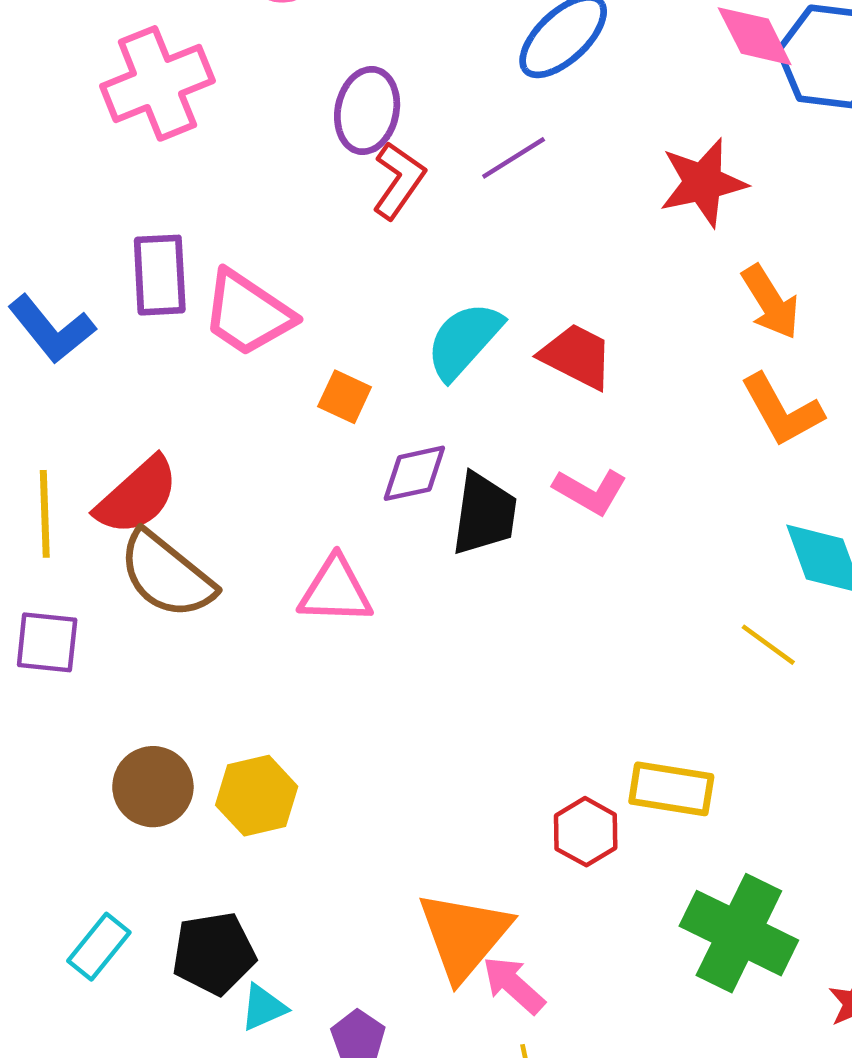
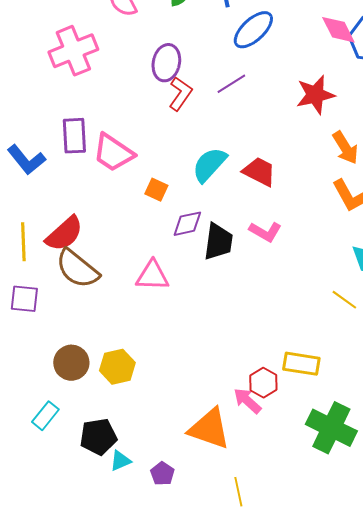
orange triangle: (464, 935) -> (209, 429), turned -51
cyan rectangle: (99, 947) -> (45, 416), moved
pink arrow: (514, 985) -> (247, 401), moved

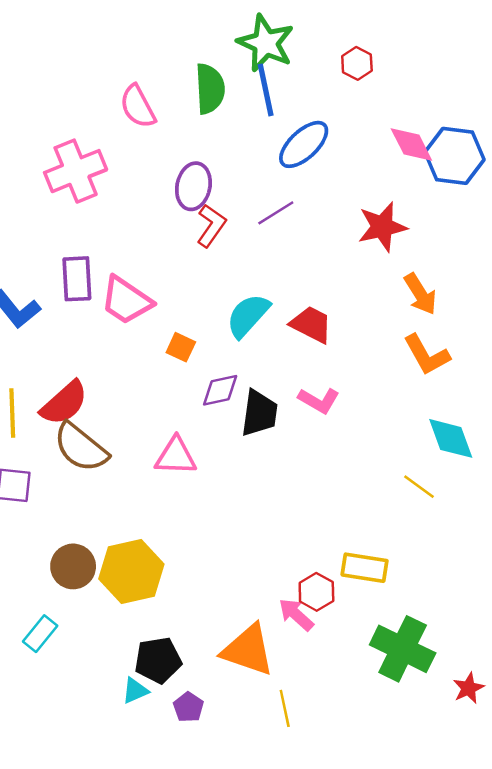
yellow hexagon: (117, 367) -> (131, 572), size x1.4
black pentagon: (98, 437) -> (158, 660), moved
yellow line: (238, 492) -> (285, 708), moved

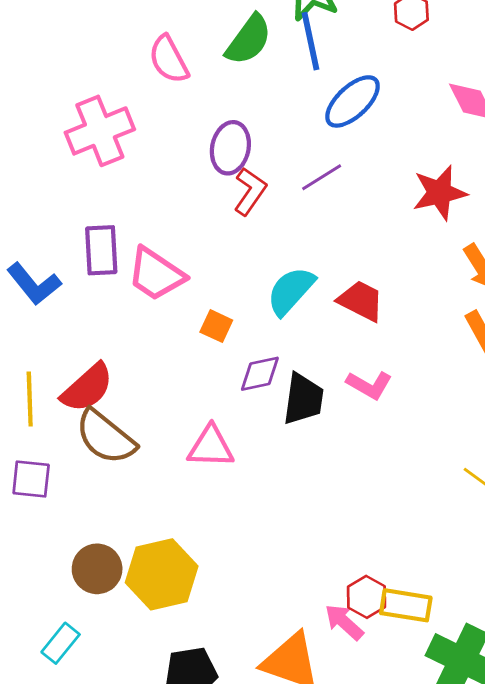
green semicircle: (210, 89) -> (249, 40), turned 39
yellow rectangle: (365, 568) -> (406, 605), moved

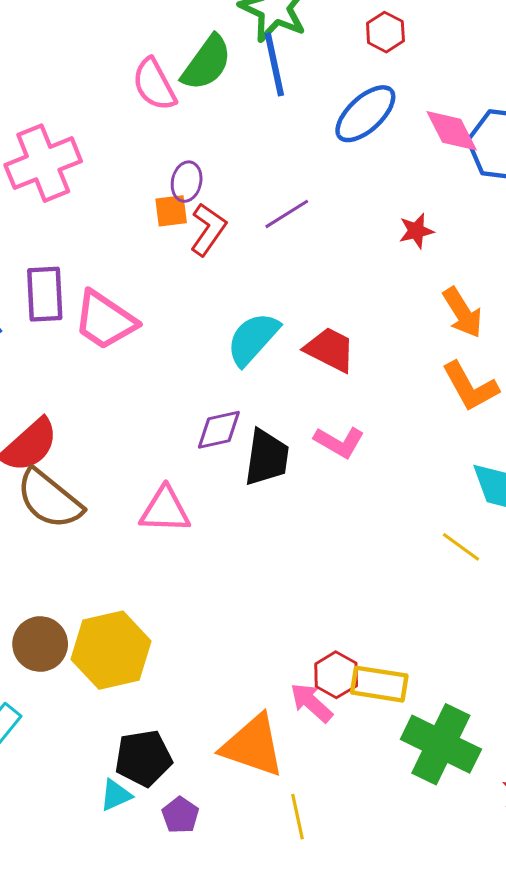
pink semicircle: (169, 59) -> (154, 84), moved
blue ellipse: (352, 101) -> (365, 114), moved
purple ellipse: (230, 148) -> (187, 182), size x0.7
red star: (440, 193) -> (416, 231), size x0.6
orange square: (216, 326) -> (171, 211), moved, turned -32

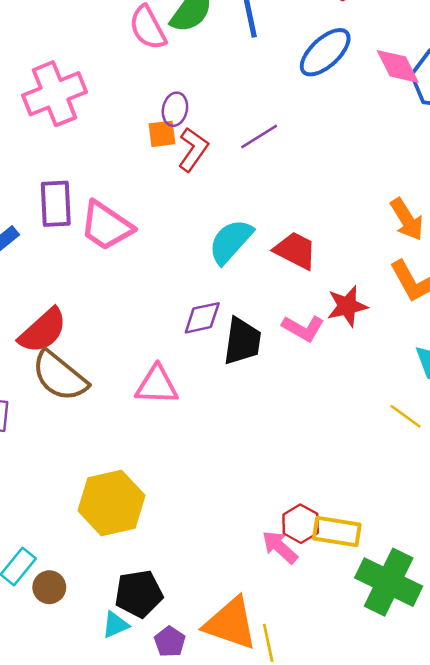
red star: (416, 231) -> (347, 306), moved, size x1.4
brown circle: (40, 644) -> (49, 587), moved, size x0.7
orange triangle: (253, 746) -> (231, 623), moved

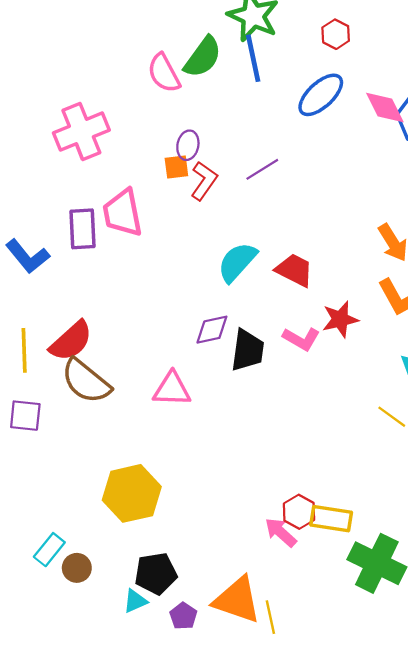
pink trapezoid: (106, 226) -> (123, 213), moved, turned 45

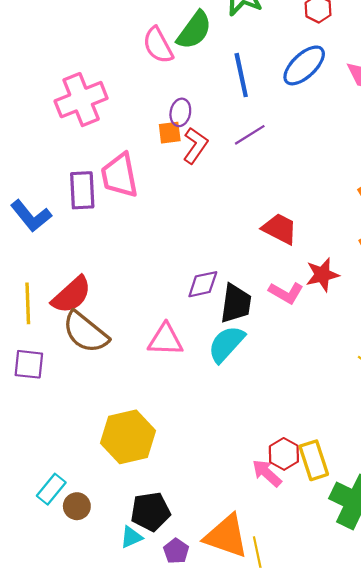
blue line: (253, 58) -> (241, 75), moved
cyan semicircle: (237, 262) -> (226, 344), moved
yellow rectangle: (331, 519) -> (314, 460), turned 63

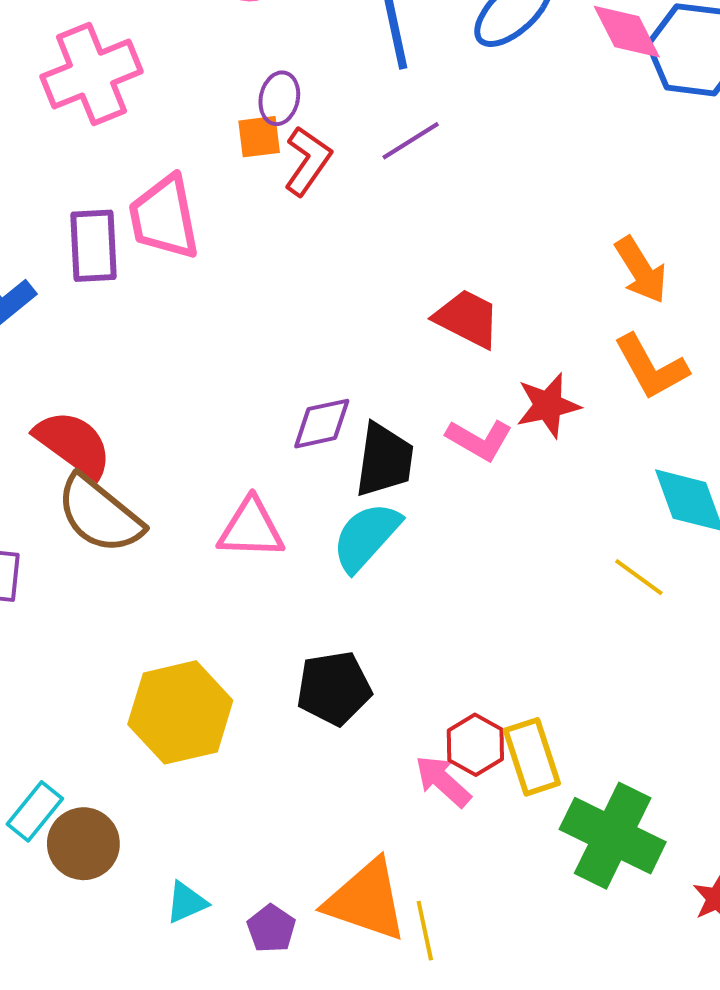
red semicircle: (72, 295) -> (73, 444), turned -102
brown circle: (77, 506) -> (83, 844), size x1.4
black pentagon: (150, 512) -> (334, 688), moved

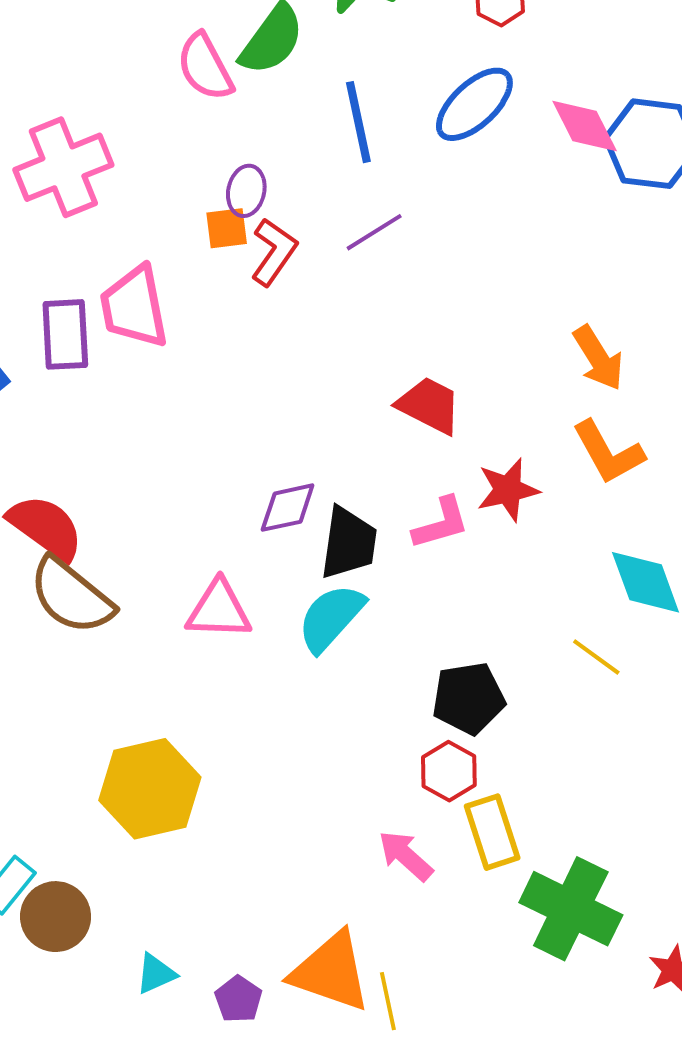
pink L-shape: (479, 440) -> (441, 523), turned -46
black pentagon: (334, 688) -> (469, 698), moved
red hexagon: (475, 745) -> (449, 771), moved

